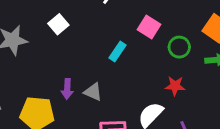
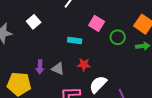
cyan rectangle: (117, 51) -> (75, 41), turned 64
red star: (175, 86) -> (84, 65), moved

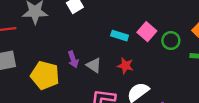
pink square: (97, 23) -> (147, 32), moved
purple arrow: (40, 67) -> (73, 59), turned -32

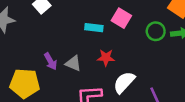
green circle: (171, 41) -> (156, 31), moved

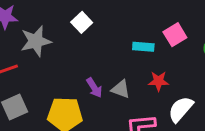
pink square: (121, 18) -> (175, 35), turned 30

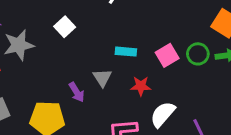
pink square: (175, 35) -> (167, 55), moved
gray triangle: (121, 89) -> (102, 78), moved, turned 36

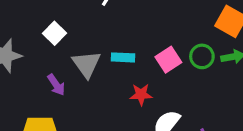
gray triangle: (102, 78) -> (87, 64), moved, size x1.4
purple arrow: (77, 92) -> (56, 85), moved

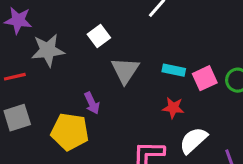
cyan rectangle: (123, 57) -> (174, 70), moved
purple arrow: (56, 85) -> (92, 103), moved

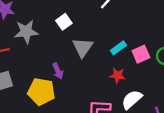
cyan rectangle: (174, 70) -> (118, 48), turned -49

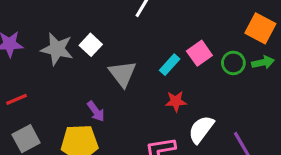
gray star: (26, 32) -> (57, 49), moved, turned 30
pink square: (141, 54) -> (199, 53), moved

